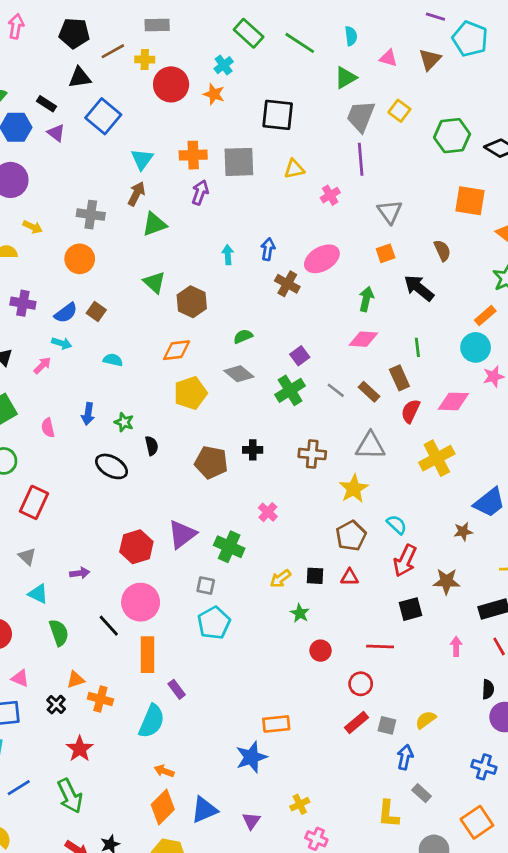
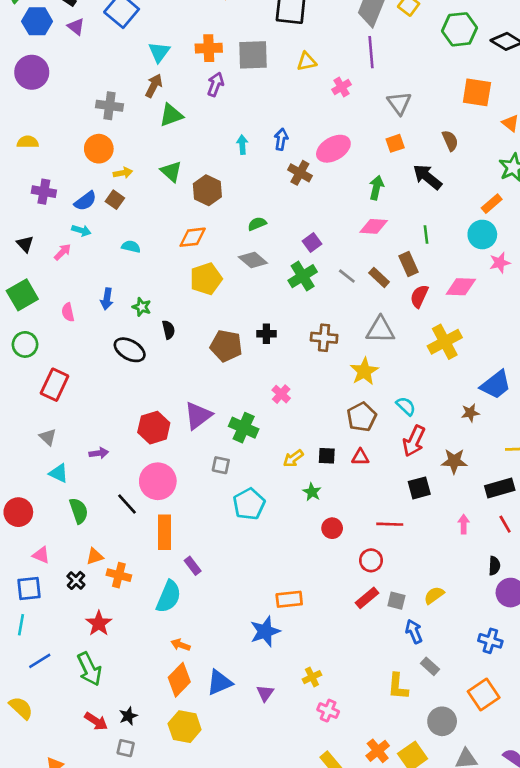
yellow arrow: (33, 227) -> (123, 173), moved, turned -36
cyan pentagon: (214, 623) -> (249, 504), moved
blue arrow: (405, 757) -> (414, 631), turned -35

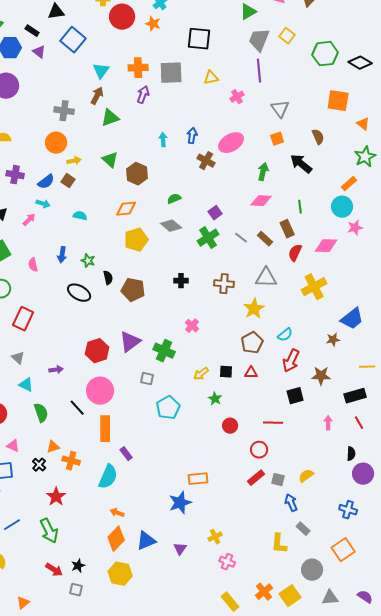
brown pentagon: (226, 346) -> (133, 290), moved
cyan semicircle: (406, 406) -> (285, 335), turned 98

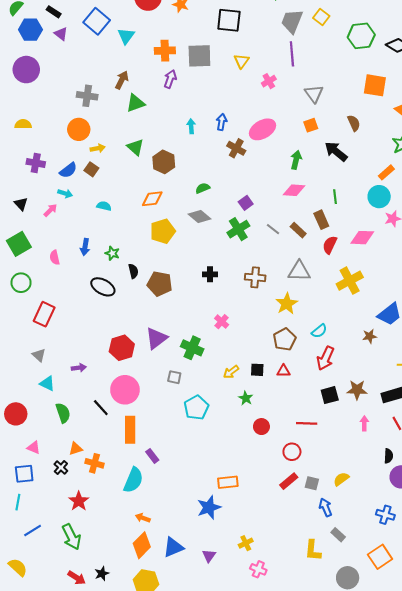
cyan triangle: (101, 71) -> (126, 36), moved
yellow triangle: (211, 78) -> (241, 61), turned -42
brown star: (321, 376) -> (357, 390), moved

